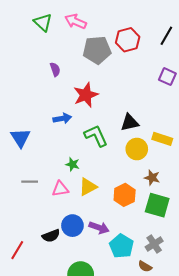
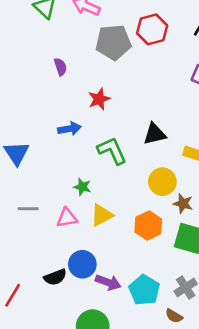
red star: (86, 95) -> (99, 99), size x0.7
yellow circle: (137, 149) -> (162, 182), moved
purple arrow: (99, 228) -> (108, 282), moved

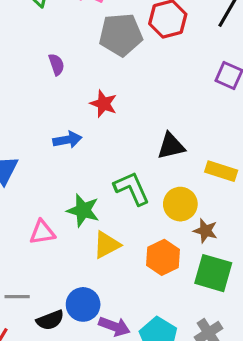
red star: (99, 99) -> (103, 104), turned -30
green L-shape: (112, 151) -> (132, 188), moved
green star: (82, 187) -> (83, 210), size x1.5
gray line: (28, 209) -> (17, 297), moved
pink triangle: (67, 218) -> (42, 232), moved

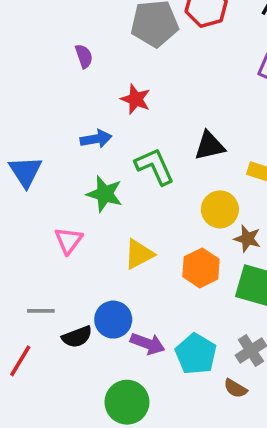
green L-shape: (132, 188) -> (155, 166), moved
green star: (83, 210) -> (105, 194), moved
pink triangle: (42, 232) -> (68, 240), turned -44

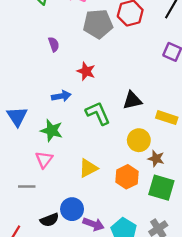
green star: (105, 194) -> (52, 130), moved
gray line: (41, 311) -> (27, 186), moved

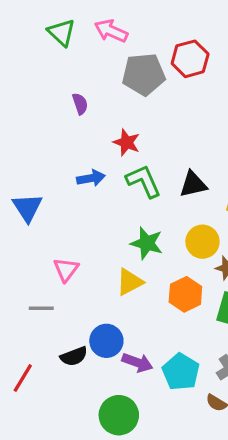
green L-shape: (98, 113) -> (144, 181), moved
green star: (52, 130) -> (147, 243), moved

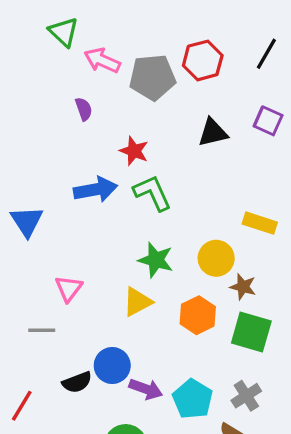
pink arrow: (111, 31) -> (102, 60), moved
blue arrow: (91, 178) -> (95, 190), size x1.4
black triangle: (193, 184) -> (213, 133), moved

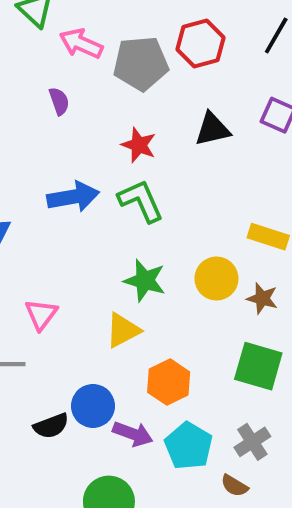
red star: (134, 151) -> (139, 145), moved
brown star: (243, 287) -> (262, 298), moved
orange hexagon: (198, 315) -> (169, 382), moved

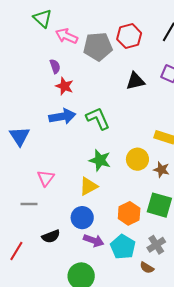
red star: (139, 145) -> (64, 86), moved
orange hexagon: (169, 382) -> (129, 213), moved
blue circle: (93, 406) -> (82, 218), moved

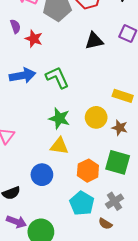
red star: (64, 86) -> (34, 39), moved
yellow triangle: (88, 186) -> (59, 146), moved, turned 36
purple arrow: (94, 241) -> (16, 222), moved

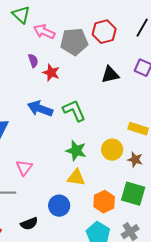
blue arrow: (23, 75) -> (40, 109), turned -150

